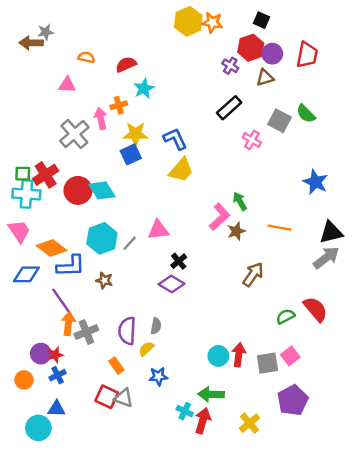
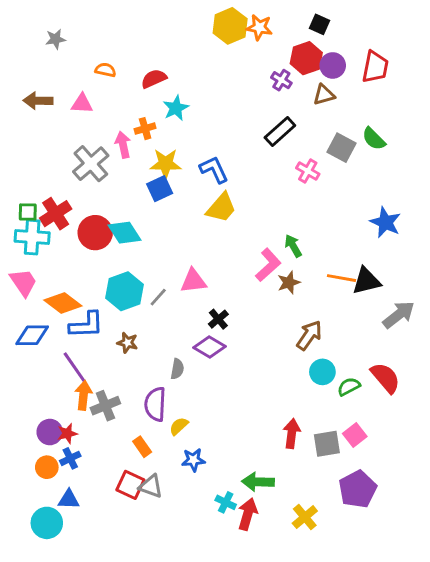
brown arrow: (31, 43) -> (38, 101), moved
black triangle: (331, 232) -> (366, 281), moved
gray semicircle: (156, 326) -> (177, 369), moved
cyan circle: (218, 356) -> (322, 372), moved
orange circle: (24, 380) -> (47, 467), moved

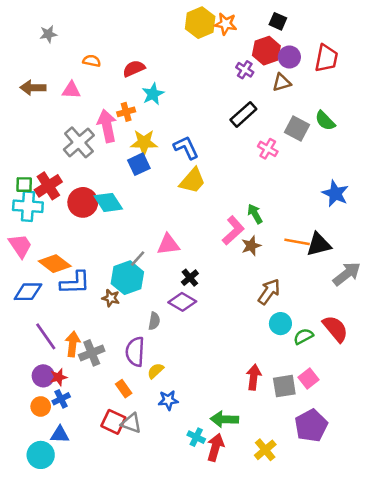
pink arrow: (123, 145) -> (107, 126), size x1.4
cyan hexagon: (124, 291) -> (127, 278), moved
purple line: (75, 367) -> (46, 336), moved

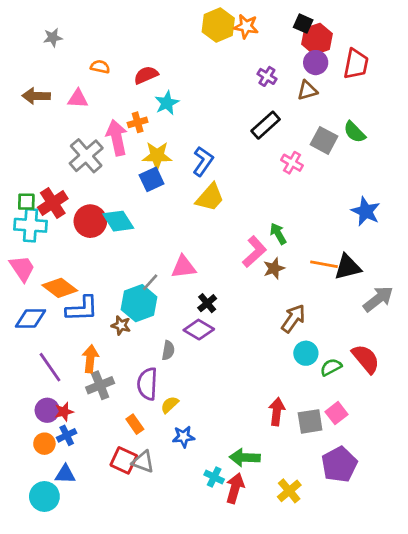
red hexagon: (266, 51) -> (317, 39), moved
blue L-shape: (186, 148) -> (203, 161), turned 60
orange arrow: (73, 344) -> (90, 359), moved

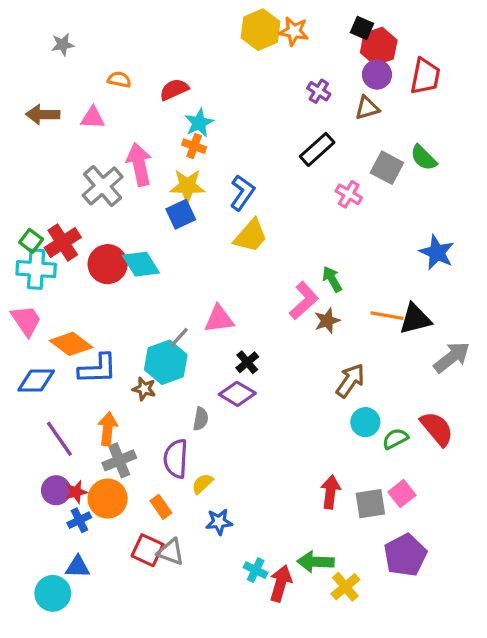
orange cross: (138, 122) -> (194, 146), moved, turned 36
green square: (26, 202) -> (31, 241), turned 36
orange circle: (44, 444) -> (108, 499), moved, size x1.5
green arrow: (245, 458) -> (315, 562), moved

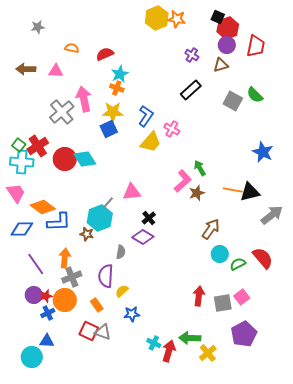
pink cross: (349, 194) -> (172, 129), moved

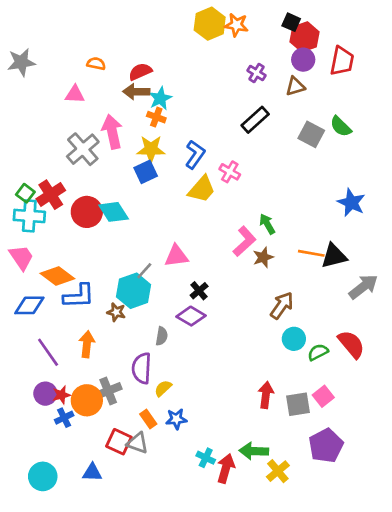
gray star: (38, 27) -> (21, 62), moved, size x1.5
brown arrow: (26, 69) -> (136, 92), moved
gray cross: (72, 277) -> (108, 391), moved
orange rectangle: (97, 305) -> (148, 419), moved
blue triangle: (47, 341) -> (92, 472), moved

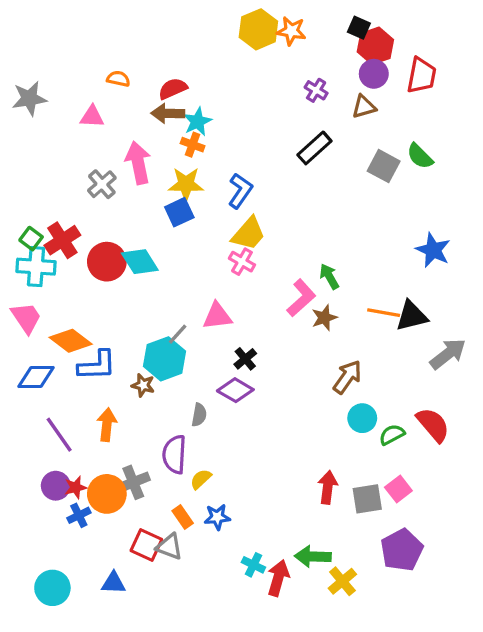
gray star: (21, 62) -> (29, 99), moved
gray cross: (83, 149) -> (102, 184), size x0.7
pink cross: (230, 172) -> (242, 262), moved

